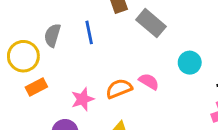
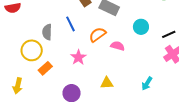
orange semicircle: (119, 89) -> (98, 35), moved
pink star: (83, 99) -> (78, 57), moved

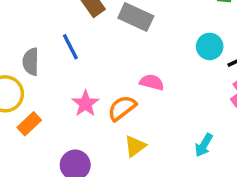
cyan circle: (141, 27) -> (210, 46), moved
orange semicircle: (98, 35) -> (122, 108), moved
yellow triangle: (107, 83) -> (135, 146), turned -32

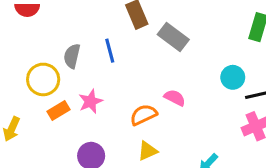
pink star: (85, 104) -> (91, 101), moved

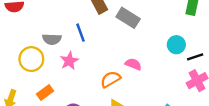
gray semicircle: (72, 56) -> (52, 39), turned -96
pink star: (91, 101) -> (69, 61), moved
orange rectangle: (59, 111) -> (45, 92), moved

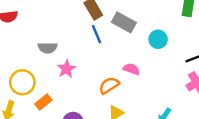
blue line: (80, 33) -> (97, 34), moved
cyan circle: (176, 45) -> (158, 39), moved
yellow circle: (31, 59) -> (22, 82), moved

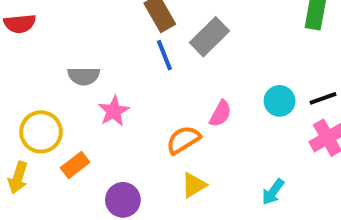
gray rectangle: (124, 22) -> (210, 37), turned -75
cyan circle: (158, 39) -> (280, 101), moved
pink semicircle: (131, 69) -> (220, 114), turned 98

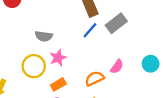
blue line: (164, 55) -> (90, 30), turned 56
yellow circle: (41, 132) -> (34, 66), moved
orange rectangle: (75, 165) -> (58, 84), moved

